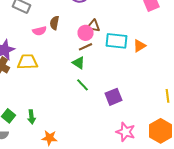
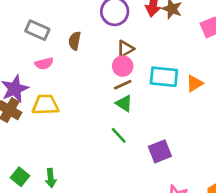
brown semicircle: (54, 23) -> (75, 41), moved
brown triangle: (94, 26) -> (125, 49), moved, turned -40
pink semicircle: (40, 31) -> (44, 63), moved
green triangle: (78, 63) -> (124, 103), moved

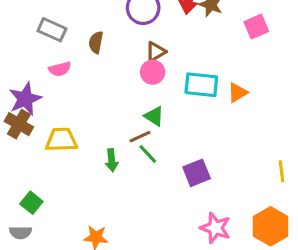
brown line: (123, 85) -> (140, 137), moved
yellow trapezoid: (45, 105) -> (61, 140), moved
green arrow: (51, 178) -> (112, 160), moved

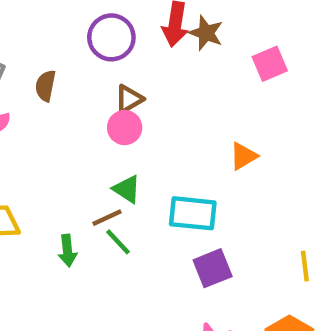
cyan rectangle: (201, 85) -> (193, 213), moved
purple square: (197, 173) -> (213, 268), moved

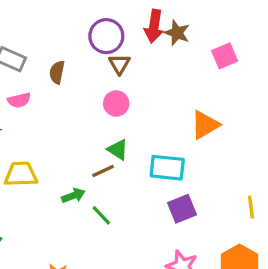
brown triangle: (129, 99) -> (119, 64), moved, turned -30
orange triangle: (243, 156) -> (205, 125), size x1.4
green line: (118, 242) -> (101, 215), moved
green arrow: (67, 251) -> (73, 196), turned -105

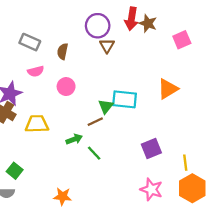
pink circle: (116, 104) -> (66, 87), moved
green triangle: (118, 150) -> (106, 106), turned 35
cyan rectangle: (167, 168) -> (125, 99), moved
yellow line: (251, 207) -> (185, 163), moved

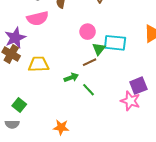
pink semicircle: (36, 71) -> (38, 18), size x1.5
pink circle: (66, 87) -> (88, 32), moved
pink star: (151, 189) -> (130, 101), moved

